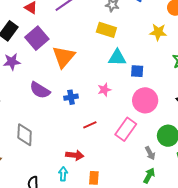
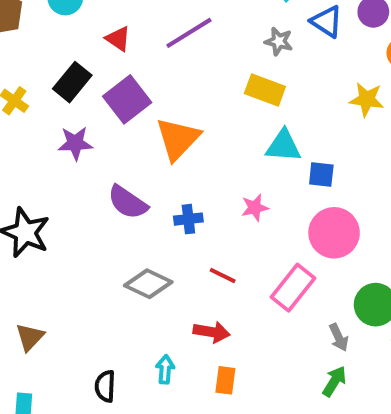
red line: (90, 125) -> (223, 276), turned 48
gray diamond: (25, 135) -> (148, 284), moved, turned -70
red arrow: (75, 155) -> (212, 332), moved

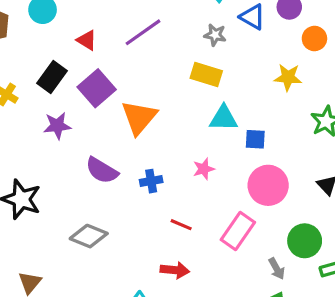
gray diamond: (148, 284) -> (89, 236), moved

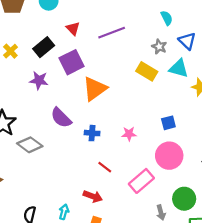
cyan triangle: (224, 118) -> (179, 68), moved
blue square: (255, 139) -> (168, 123), turned -32
gray diamond: (89, 236) -> (30, 145), moved

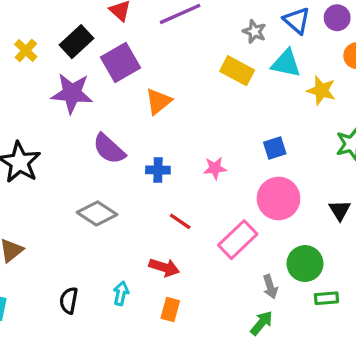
purple star: (39, 80) -> (72, 93), size x1.4
orange triangle: (95, 89) -> (158, 101), size x0.7
gray diamond: (30, 145) -> (97, 213), moved

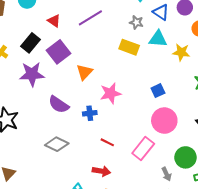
pink star: (215, 168) -> (110, 93), moved, size x1.5

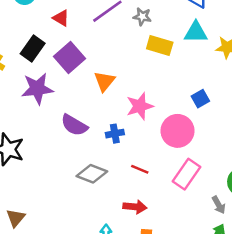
gray star: (136, 22) -> (142, 17), moved
pink circle: (164, 121) -> (178, 131), moved
gray diamond: (57, 144) -> (92, 174), moved

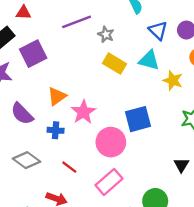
red triangle: (61, 18) -> (23, 13), moved, turned -42
orange triangle: (105, 81) -> (57, 96), moved
blue square: (200, 99) -> (138, 119), size x1.6
pink star: (140, 106) -> (83, 112), turned -30

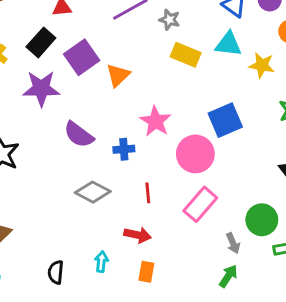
orange triangle: (57, 96) -> (118, 75), moved
red line: (69, 167) -> (148, 193), turned 56

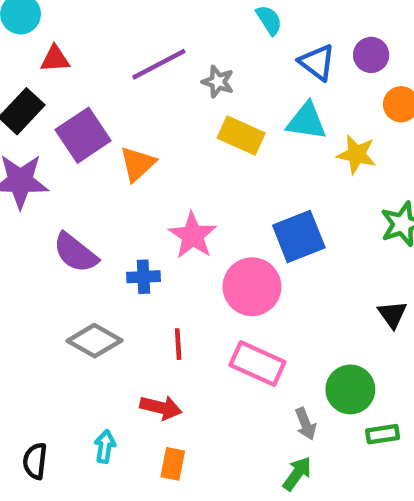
pink rectangle: (200, 204) -> (257, 363), turned 72

